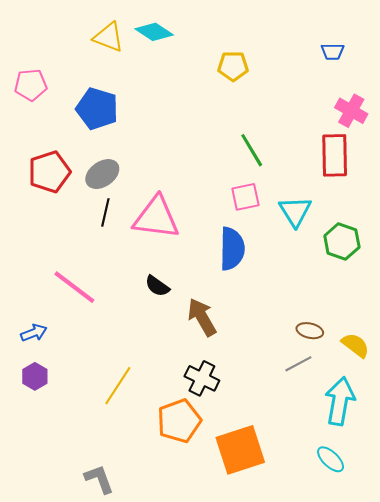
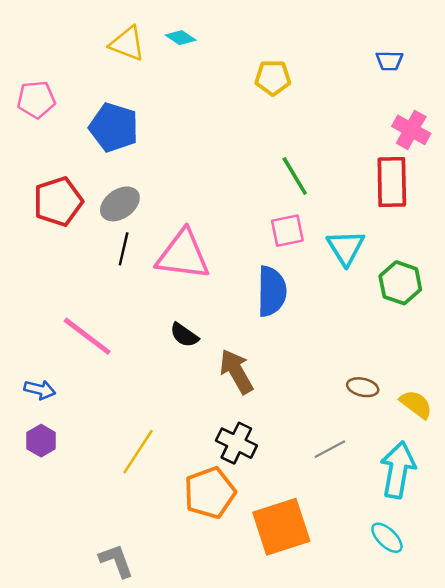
cyan diamond: (154, 32) -> (181, 38), size x0.7
blue arrow: (34, 333) -> (40, 390), turned 35
gray line: (298, 364) -> (330, 449), moved

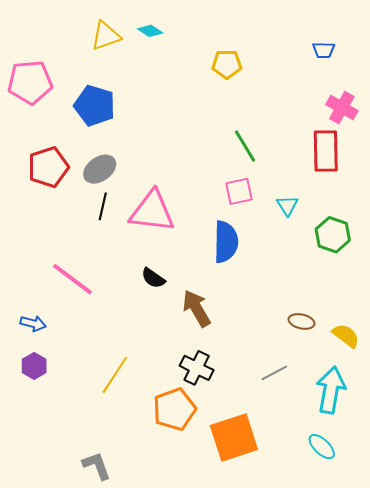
yellow triangle: (127, 44) -> (106, 36), turned -40
pink pentagon: (36, 100) -> (30, 82), size x1.4
cyan triangle: (346, 248) -> (287, 205), size x0.7

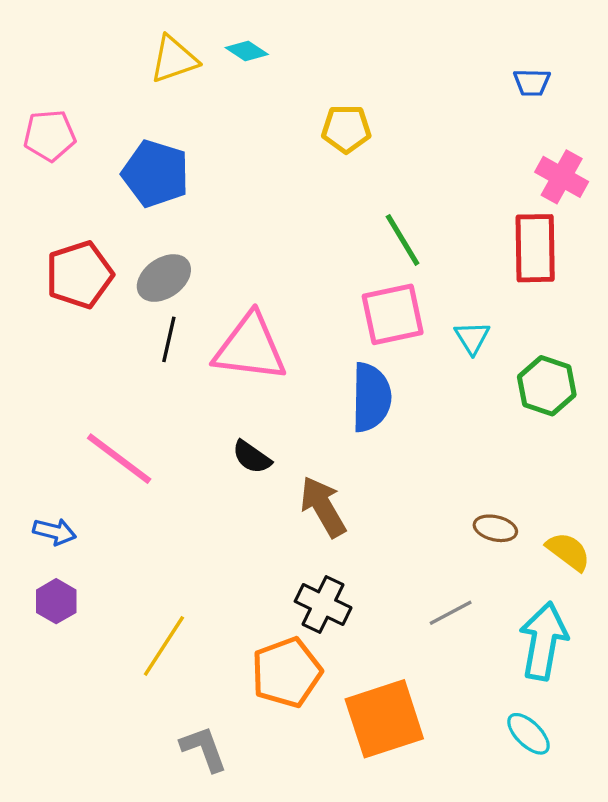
yellow pentagon: (227, 64) -> (346, 129), moved
pink pentagon: (30, 82) -> (50, 135), size x0.7
pink square: (239, 191) -> (393, 314), size x1.4
yellow line: (115, 375) -> (164, 646), moved
gray L-shape: (97, 466) -> (204, 749), moved

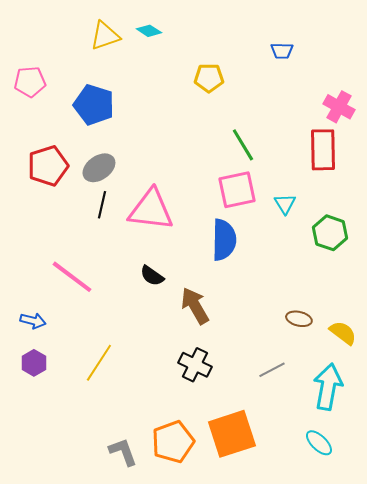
blue trapezoid: (532, 82) -> (282, 51), moved
yellow line: (164, 646) -> (99, 363), moved
orange pentagon: (287, 672) -> (173, 442), moved

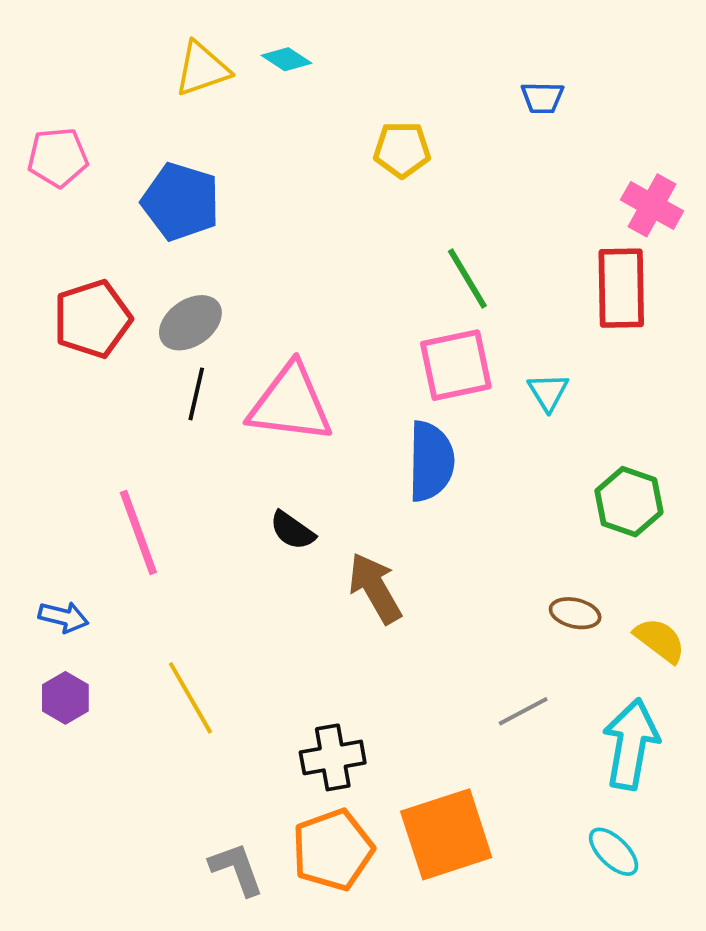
green hexagon: (330, 233) -> (629, 502), moved
pink line: (72, 277) -> (138, 532), turned 33
yellow line: (99, 363) -> (190, 698), turned -63
black cross: (195, 365) -> (333, 757), moved, turned -36

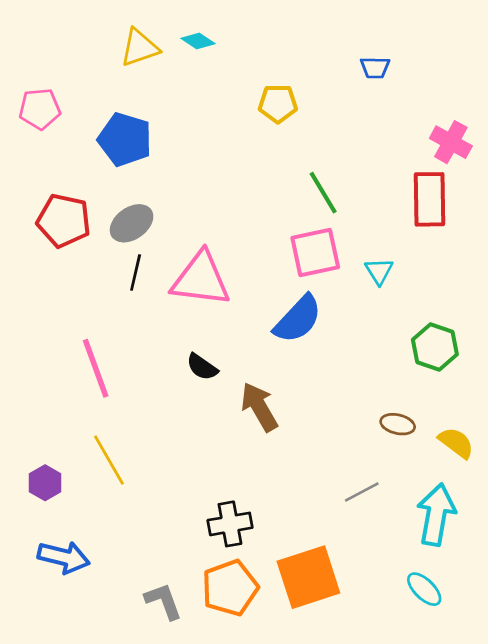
red pentagon: (92, 319) -> (64, 221), turned 30
blue semicircle: (431, 461) -> (298, 319), turned 42
blue arrow: (63, 617) -> (64, 557), moved, size x1.5
yellow line: (190, 698) -> (109, 460), moved

